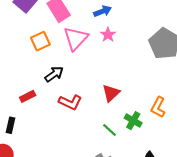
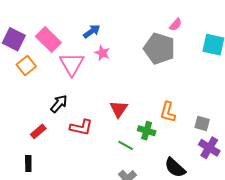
orange square: (40, 41) -> (26, 66), moved

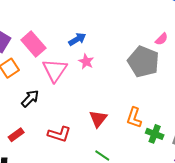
black arrow: (59, 104) -> (30, 98), moved
orange L-shape: (168, 112) -> (134, 118), moved
green cross: (147, 131) -> (155, 134), moved

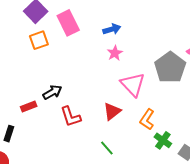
pink triangle: (55, 70) -> (133, 84), moved, turned -32
black arrow: (30, 98) -> (52, 92), moved
red L-shape: (59, 134) -> (71, 117), turned 40

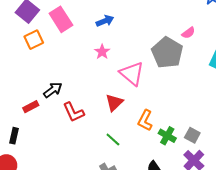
pink star: (115, 53) -> (102, 52), moved
orange L-shape: (147, 119) -> (145, 120), moved
green cross: (163, 140) -> (167, 136), moved

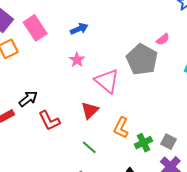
green cross: (167, 136) -> (143, 143), turned 36

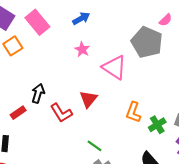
black arrow: (28, 99) -> (38, 93), turned -30
red triangle: (90, 110) -> (88, 99), moved
green line: (89, 147) -> (94, 146), moved

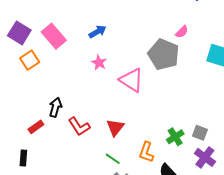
red triangle: (88, 99) -> (115, 128), moved
orange L-shape: (133, 112) -> (146, 152), moved

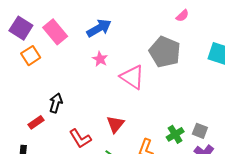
blue arrow: (98, 32) -> (99, 28), size x1.4
pink semicircle: (182, 32) -> (182, 16), moved
red L-shape: (79, 126) -> (80, 139), moved

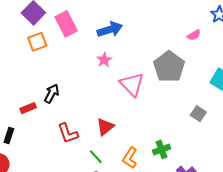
gray square: (200, 131) -> (198, 114), moved

